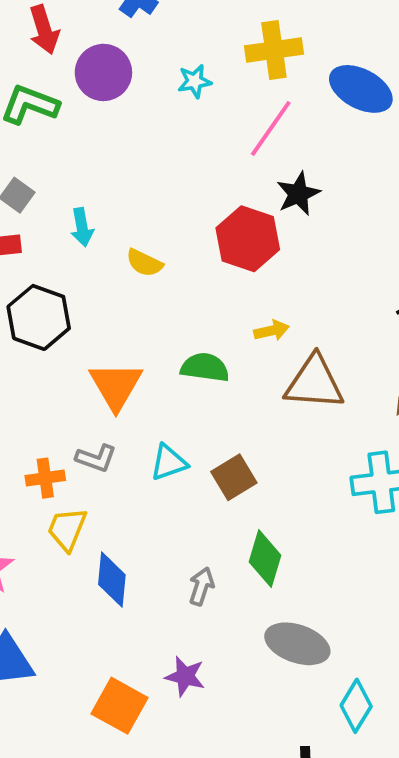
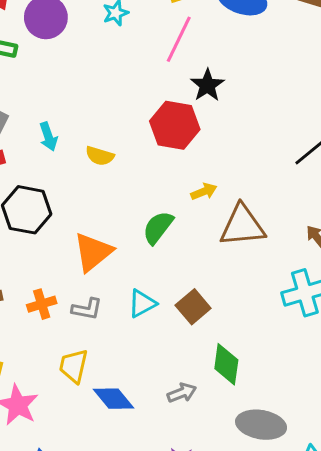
green semicircle: (205, 367) -> (158, 227), turned -51
orange triangle: (116, 386) -> (93, 252), turned 30
orange cross: (45, 478) -> (42, 304), moved
blue diamond: (112, 580) -> (114, 399), turned -36
gray arrow: (201, 586) -> (182, 393), turned 60

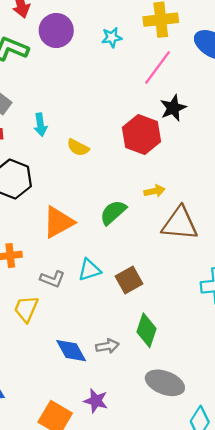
gray L-shape: (87, 309) -> (52, 279), moved
blue diamond: (114, 399) -> (71, 351), moved

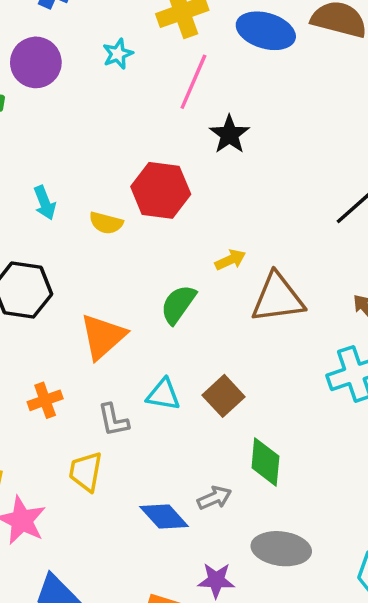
red hexagon: (142, 135) -> (161, 190), moved
cyan triangle: (89, 270) -> (163, 395), turned 40
gray L-shape: (52, 279) -> (113, 420), turned 70
gray ellipse: (165, 383) -> (281, 549), moved

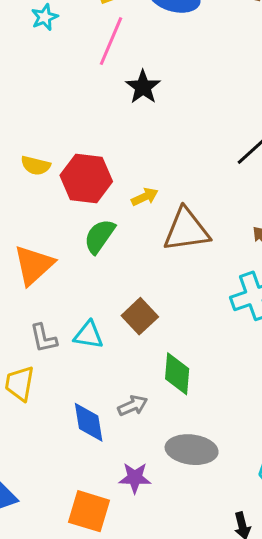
red hexagon: (161, 190) -> (86, 178), moved
cyan triangle: (163, 395) -> (88, 335), moved
blue diamond: (164, 517) -> (89, 422), turned 33

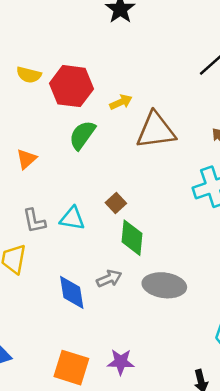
orange triangle: (34, 265) -> (26, 159), size x0.6
brown square: (140, 316) -> (116, 203), size x0.7
green diamond: (177, 374) -> (132, 238), moved
gray ellipse: (192, 450) -> (164, 285), moved
purple star: (135, 478) -> (121, 362), moved

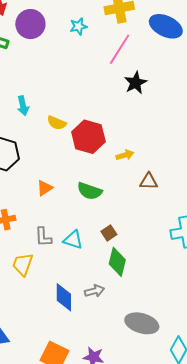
brown triangle: (156, 130) -> (149, 181), size x0.6
green semicircle: (82, 135) -> (90, 191), moved, turned -115
gray ellipse: (164, 285) -> (142, 323), moved

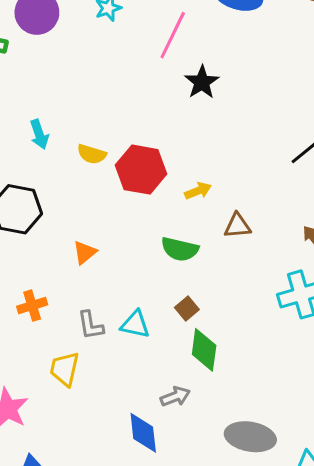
green semicircle: (90, 191) -> (180, 249), moved
blue diamond: (64, 297) -> (143, 433), moved

